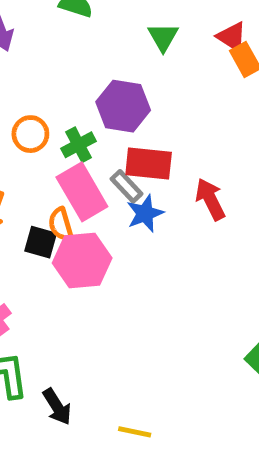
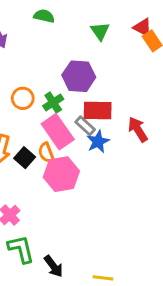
black square: (41, 242) -> (25, 158), moved, turned 30

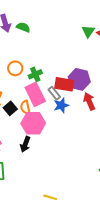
green semicircle: (44, 16) -> (23, 27), moved
green triangle: (100, 31) -> (88, 31), moved
purple hexagon: (79, 76) -> (79, 79), moved
black arrow: (53, 266) -> (25, 144), moved, turned 49

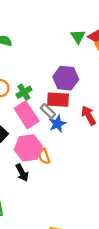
purple hexagon: (79, 79) -> (66, 78), moved
orange semicircle: (25, 107) -> (44, 156), moved
black arrow: (25, 144) -> (22, 173), turned -42

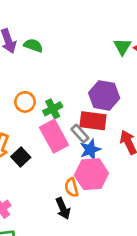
pink hexagon: (28, 148) -> (91, 174), moved
black arrow: (22, 173) -> (63, 208), moved

